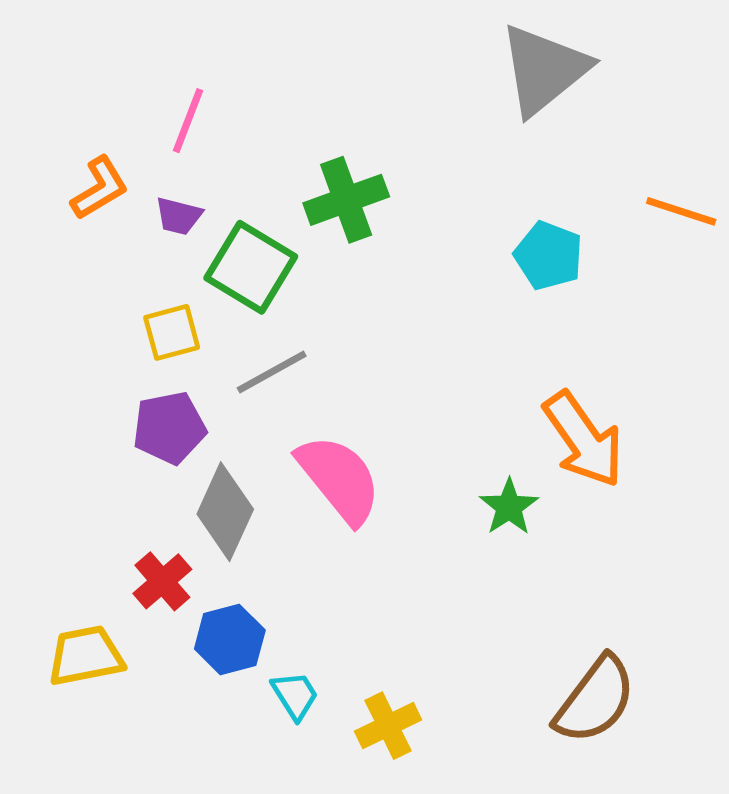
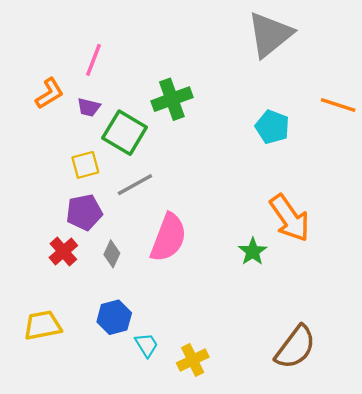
pink semicircle: (339, 479) -> (168, 238), turned 60
gray diamond: (225, 512) -> (112, 254), size x0.6
red cross: (162, 581) -> (63, 252), moved

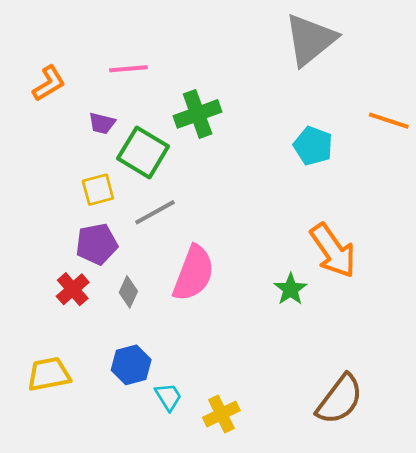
pink line: (93, 60) -> (128, 69), moved, turned 64
orange L-shape: (50, 93) -> (49, 83), moved

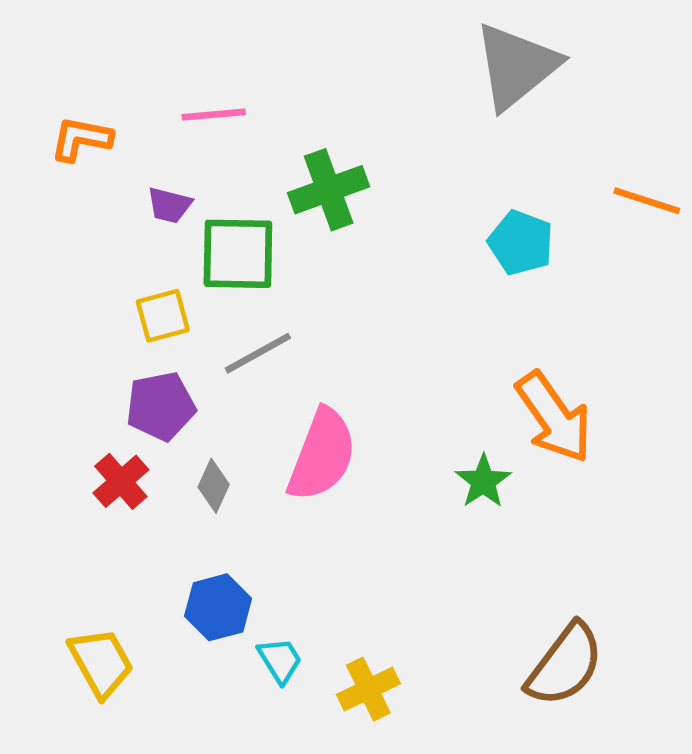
orange L-shape: (49, 83) -> (81, 139), turned -138
green square: (143, 152) -> (238, 254), turned -30
yellow trapezoid: (49, 374) -> (101, 663), moved, turned 72

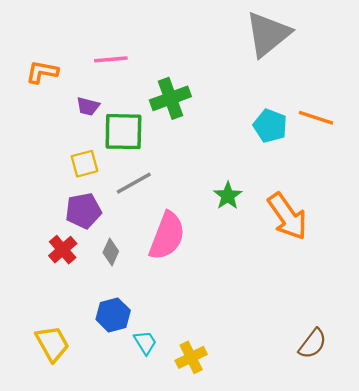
orange line: (647, 201) -> (316, 118), moved
green star: (483, 481) -> (228, 196), moved
brown semicircle: (565, 665) -> (313, 344), moved, size x0.7

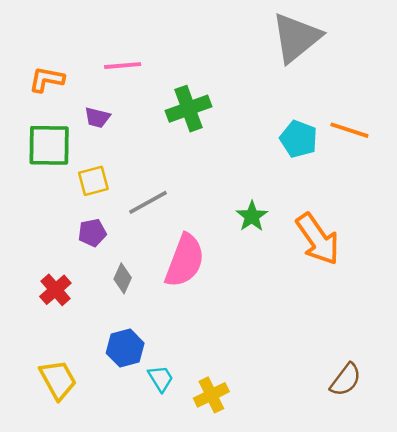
green square: (123, 132) -> (49, 145), moved
purple pentagon: (83, 211) -> (92, 233), size x0.7
red cross: (63, 250) -> (55, 290), moved

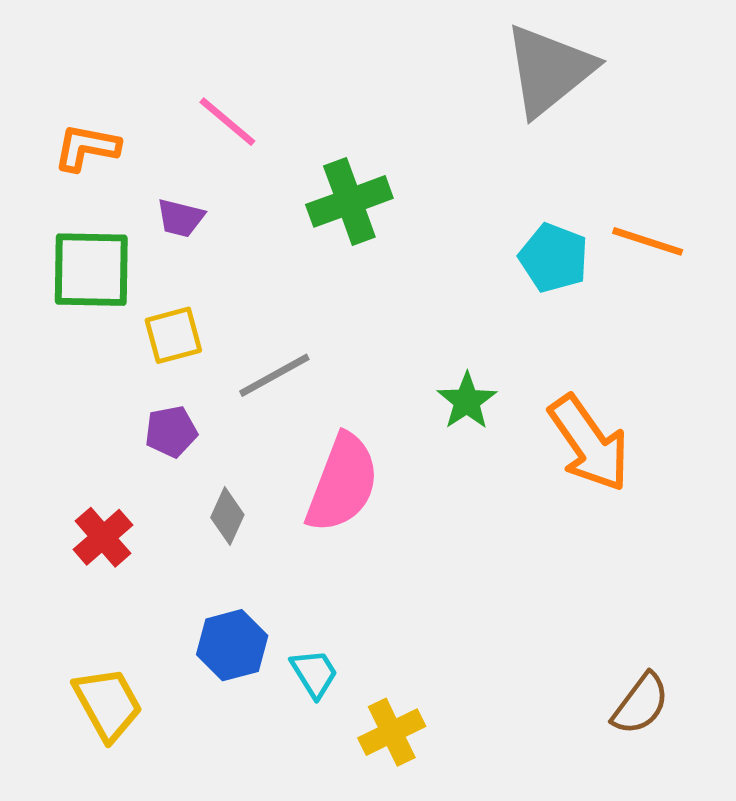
pink line: (123, 66) -> (227, 122), turned 45
cyan trapezoid: (161, 378) -> (314, 673), moved

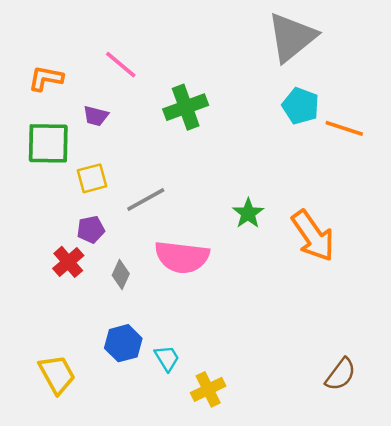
cyan pentagon: (554, 258) -> (301, 106), moved
pink semicircle: (342, 483) -> (182, 257), turned 76
red cross: (103, 537) -> (68, 262), moved

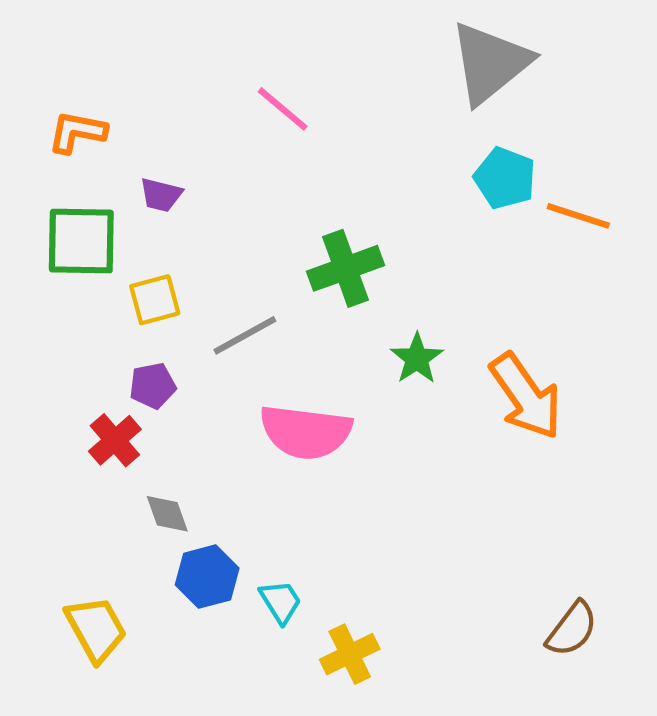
pink line: (121, 65) -> (283, 109), moved
green cross: (186, 107) -> (346, 268), moved
gray diamond: (121, 274) -> (167, 514), moved, turned -44

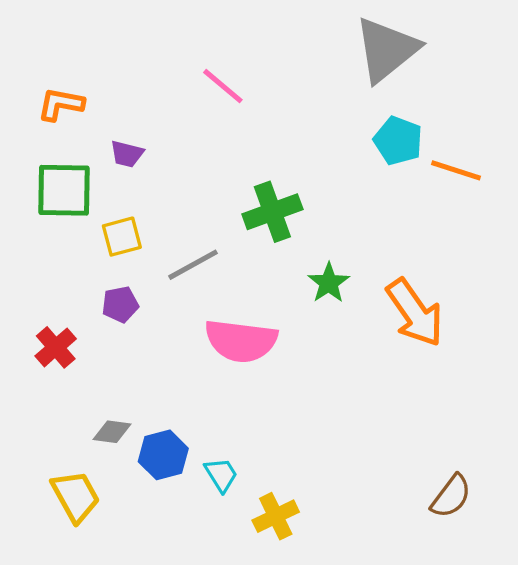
red cross: (115, 440) -> (56, 347), moved
gray diamond: (167, 514) -> (112, 432), moved, turned -63

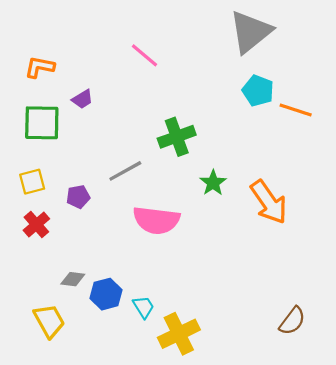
purple trapezoid: (127, 154) -> (82, 99), turned -45
yellow square: (122, 237) -> (32, 182), moved
yellow cross: (276, 516) -> (179, 334), size x1.4

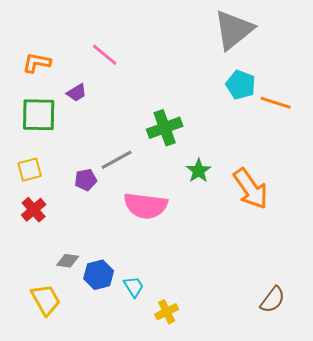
pink line: (145, 55) -> (105, 55), moved
purple pentagon: (78, 197) -> (86, 180), moved
yellow cross: (179, 334) -> (167, 312), size x0.6

